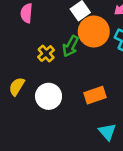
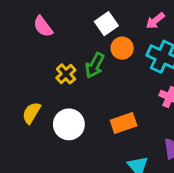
pink semicircle: (27, 13) -> (43, 26), turned -42
orange circle: (94, 32) -> (122, 48), size x0.6

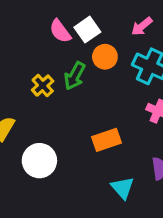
pink semicircle: (43, 26) -> (60, 31), moved
white circle: (69, 124) -> (39, 161), moved

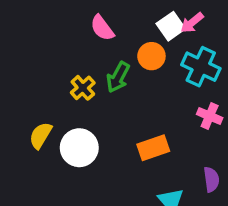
white square: (87, 30) -> (171, 26), moved
white circle: (39, 161) -> (79, 148), moved

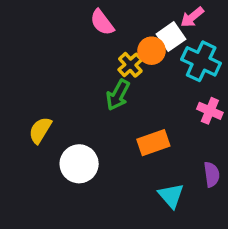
white square: (171, 26) -> (171, 37), moved
green arrow: (118, 77) -> (118, 95), moved
yellow cross: (83, 88) -> (130, 65), moved
white circle: (79, 148) -> (79, 164), moved

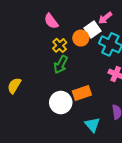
yellow cross: (130, 65) -> (60, 45), moved
white circle: (79, 164) -> (61, 103), moved

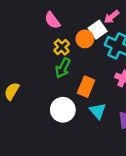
orange rectangle: (82, 93) -> (86, 87), moved, turned -48
cyan triangle: (92, 125) -> (98, 111), moved

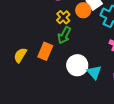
orange rectangle: (86, 87) -> (45, 51), moved
white circle: (63, 110) -> (77, 65), moved

